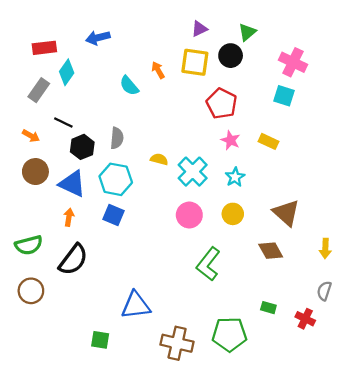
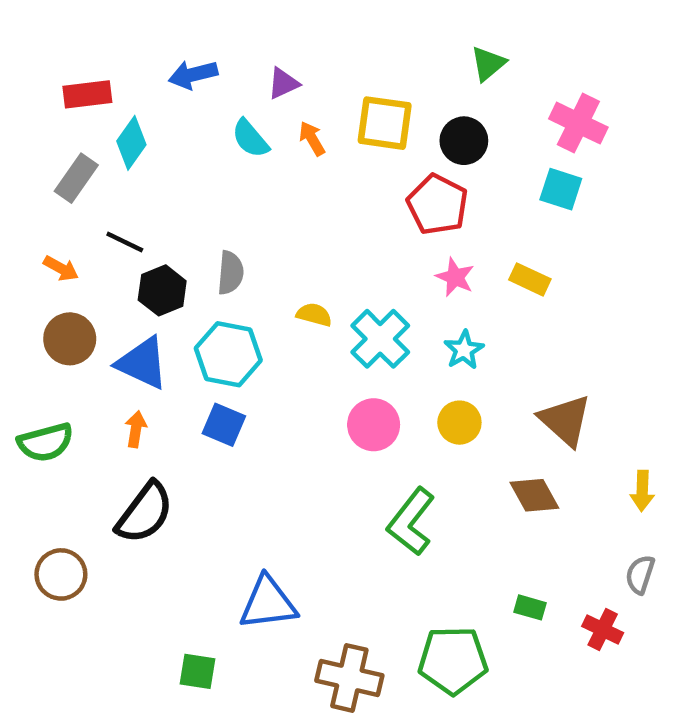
purple triangle: (199, 29) -> (283, 83), moved
black circle: (231, 56) -> (464, 141), moved
cyan semicircle: (129, 86) -> (250, 138), moved
green semicircle: (29, 245) -> (46, 442), moved

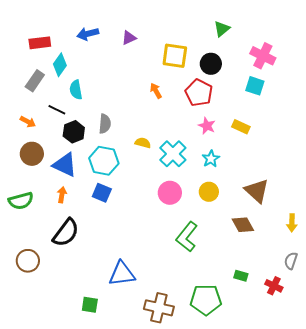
cyan semicircle: (250, 138) -> (76, 90), moved, turned 30
orange arrow: (312, 138) -> (156, 91), moved

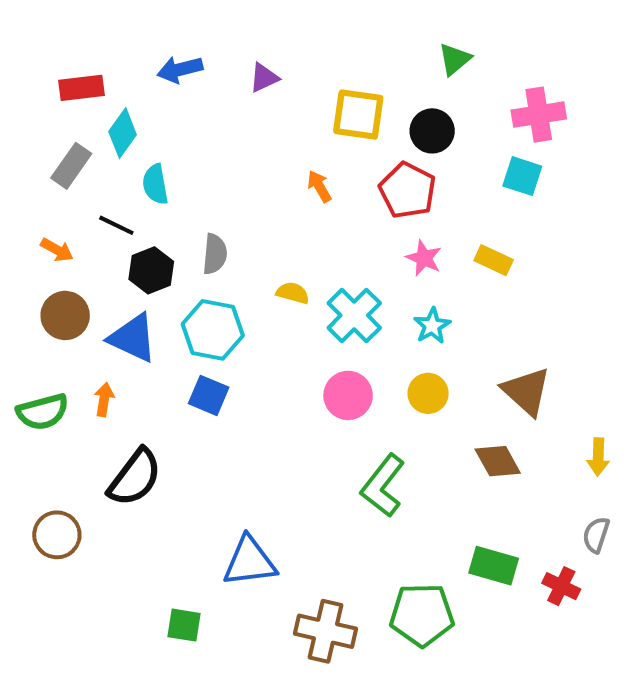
pink cross: (263, 56) -> (539, 115), turned -35
orange arrow: (62, 195) -> (104, 400), moved
green rectangle: (241, 276) -> (494, 566), size x1.6

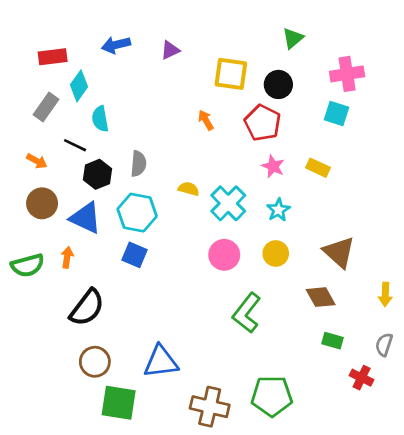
brown circle: (57, 535) -> (95, 362), moved
green rectangle: (494, 566) -> (333, 341), moved, size x0.7
green square: (184, 625) -> (119, 403), size x1.6

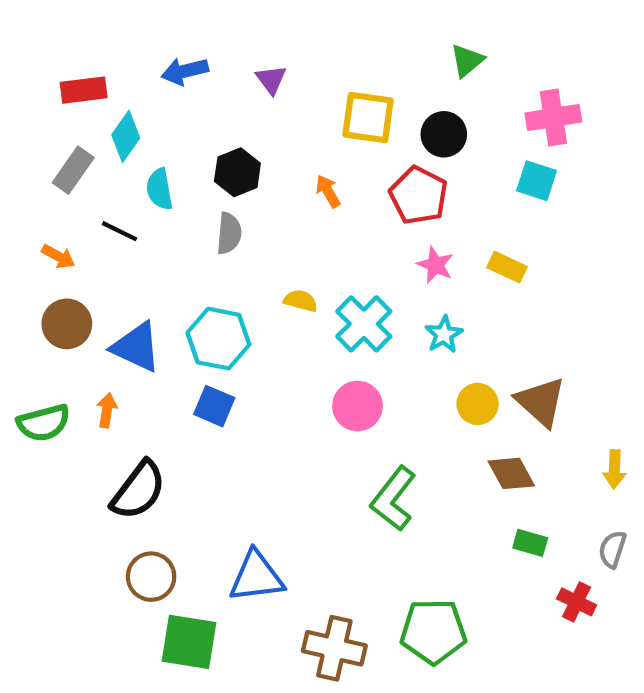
purple triangle: (170, 50) -> (271, 80), turned -42
gray semicircle: (138, 164) -> (229, 233), moved
black hexagon: (97, 174) -> (237, 172), moved
yellow circle: (276, 253) -> (478, 404), moved

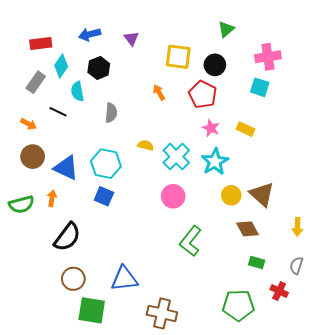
black hexagon: (237, 172) -> (99, 68), moved
cyan star: (444, 334) -> (215, 162), size x1.5
green pentagon: (433, 631) -> (238, 305), moved

